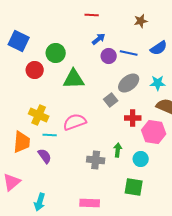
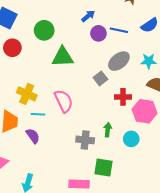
red circle: (35, 70) -> (12, 48), moved
pink semicircle: (75, 122) -> (64, 101), turned 85
green square: (134, 187) -> (104, 168), moved

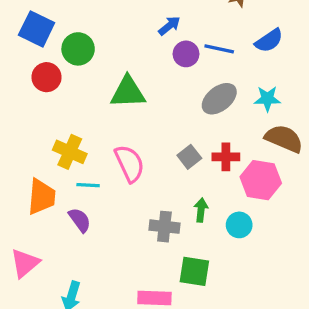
green circle: (44, 30) -> (78, 49), moved
gray square: (100, 78) -> (189, 157), moved

